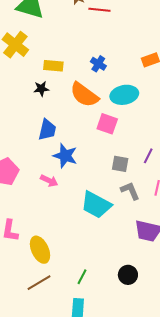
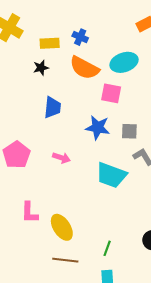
blue cross: (98, 64) -> (80, 37), moved
blue star: (65, 156) -> (98, 128), moved
brown line: (39, 283) -> (65, 260), turned 45

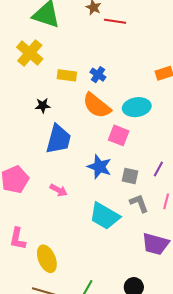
black star: (41, 68) -> (43, 106), moved
blue trapezoid: (52, 107) -> (58, 139), size x1.4

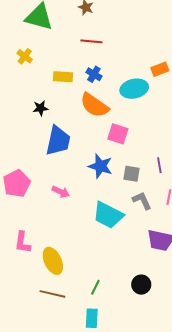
red line: (115, 21) -> (91, 41), moved
yellow cross: (30, 53) -> (25, 56), size x0.6
cyan ellipse: (137, 107) -> (134, 89), moved
purple line: (158, 169) -> (159, 165), turned -35

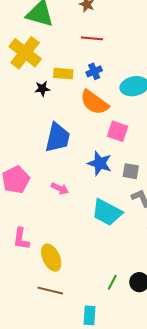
yellow cross: (25, 56) -> (25, 53), size x2.0
blue cross: (94, 74) -> (94, 71), turned 35
black star: (40, 108) -> (42, 89), moved
green line: (95, 287) -> (112, 282), moved

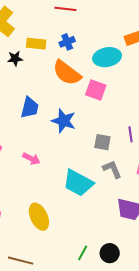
pink square: (118, 131) -> (96, 90), moved
blue trapezoid: (58, 138) -> (30, 108), size x0.7
blue star: (100, 163) -> (64, 121), moved
yellow ellipse: (51, 258) -> (39, 217), moved

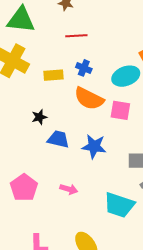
blue cross: (67, 42) -> (84, 68), turned -35
black star: (15, 58) -> (39, 117), moved
blue trapezoid: (30, 108) -> (58, 139), turned -80

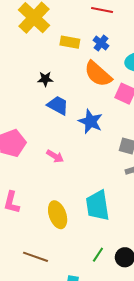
cyan trapezoid: (119, 205) -> (98, 205), moved, turned 48

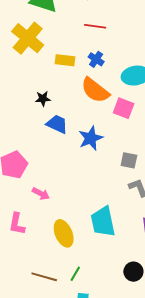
blue star: (90, 121) -> (91, 138), turned 30
pink arrow: (55, 156) -> (41, 194), moved
green line: (98, 255) -> (75, 274), moved

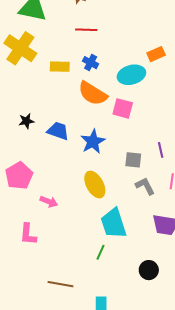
black star: (43, 99) -> (26, 121), moved
yellow ellipse: (64, 233) -> (95, 185), moved
green line: (75, 274) -> (100, 252), moved

